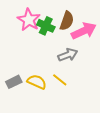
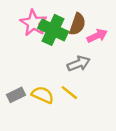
green cross: (46, 26) -> (53, 30), size x1.4
pink arrow: (84, 31) -> (97, 36), size x0.7

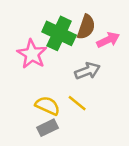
pink star: (33, 23) -> (32, 54), moved
gray rectangle: (16, 95) -> (47, 128), moved

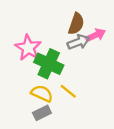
green cross: (59, 33) -> (49, 64), moved
gray arrow: (87, 71) -> (78, 42), moved

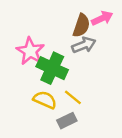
pink arrow: (96, 35) -> (102, 18), moved
gray rectangle: (42, 113) -> (67, 121), moved

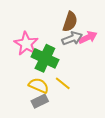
pink arrow: (102, 18) -> (88, 37), moved
gray rectangle: (67, 121) -> (40, 101), moved

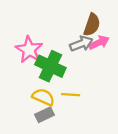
brown semicircle: (70, 22) -> (92, 25), moved
yellow line: (63, 83) -> (71, 95), turned -35

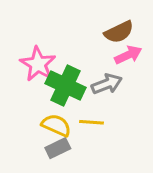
brown semicircle: (92, 25) -> (119, 32), turned 45
gray arrow: (81, 44) -> (107, 84), moved

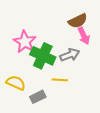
pink arrow: (128, 55) -> (84, 36), turned 90
yellow semicircle: (56, 125) -> (16, 83), moved

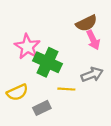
gray arrow: (70, 55) -> (92, 75), moved
yellow semicircle: (16, 83) -> (17, 92), turned 132

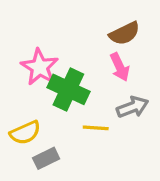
pink arrow: (93, 40) -> (120, 67), moved
gray rectangle: (42, 108) -> (46, 158), moved

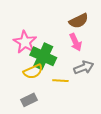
yellow semicircle: (25, 133) -> (33, 72), moved

